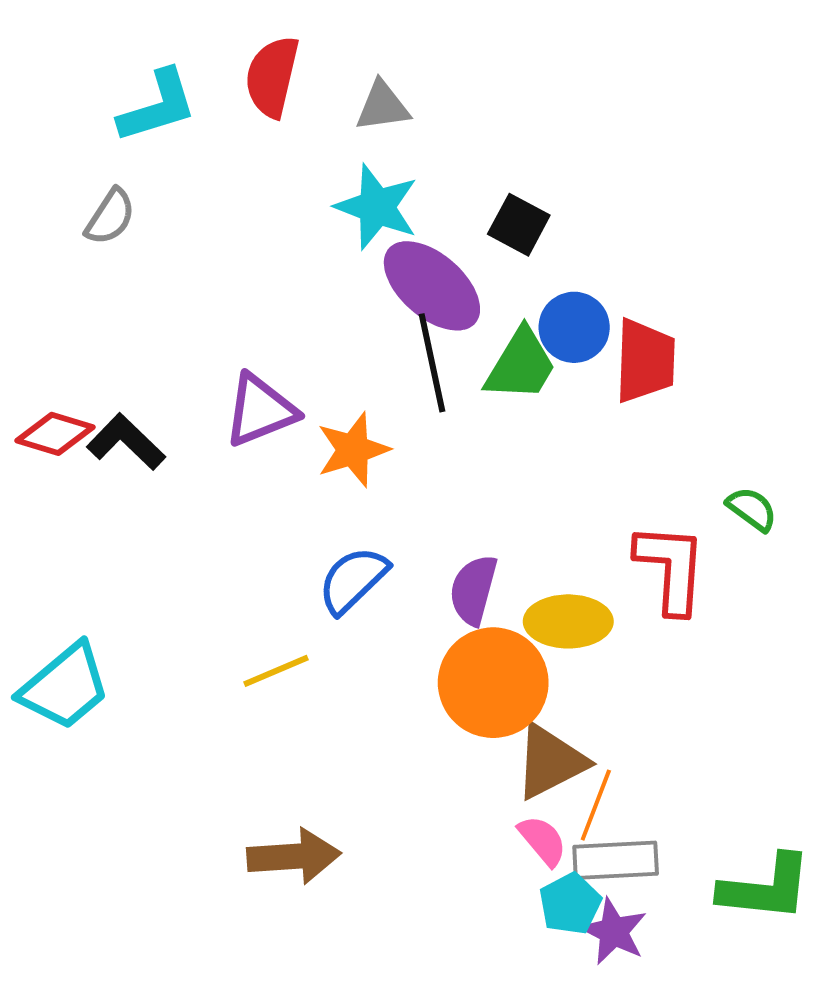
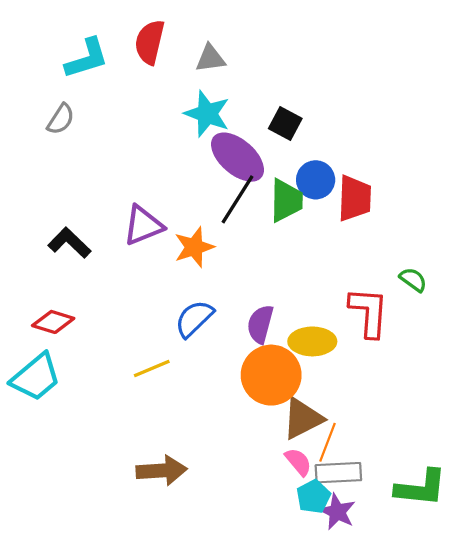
black line: (432, 363) -> (238, 199), turned 44
green trapezoid: (521, 365) -> (286, 200), turned -30
red diamond: (55, 434) -> (53, 322), moved

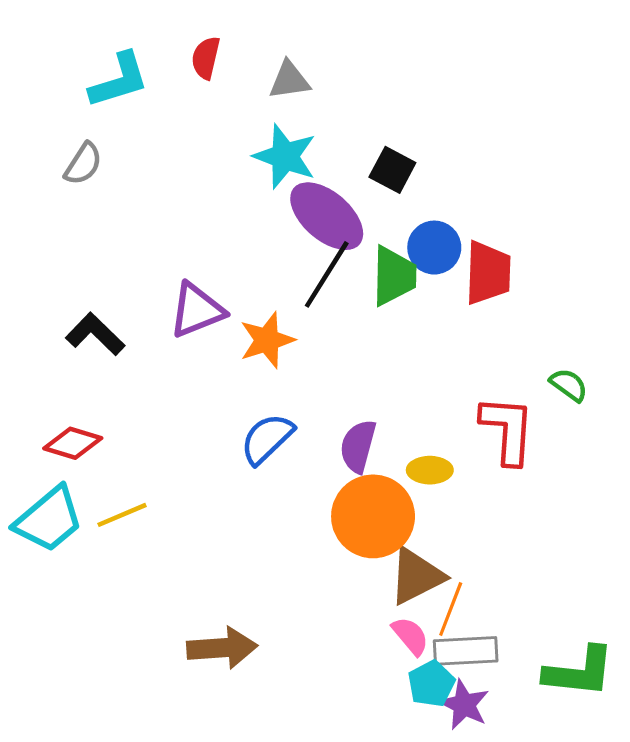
red semicircle: (150, 42) -> (206, 58), size x0.7
yellow ellipse: (312, 341) -> (430, 470), size x0.7
yellow line: (152, 369) -> (122, 515), moved

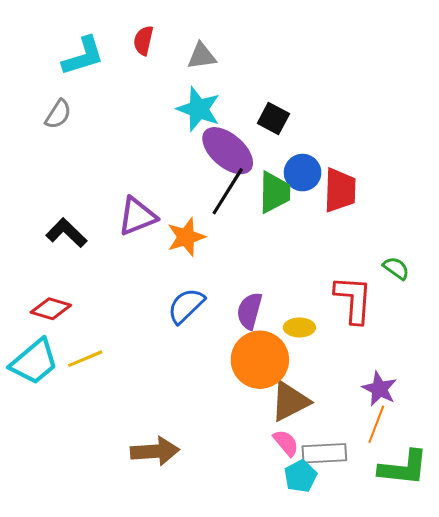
orange line: (451, 609) -> (376, 424), moved
purple star: (464, 705) -> (379, 389), moved

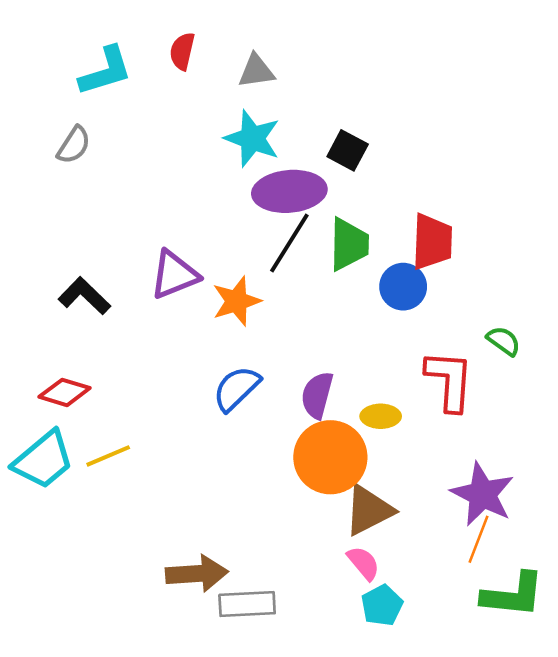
purple ellipse: (228, 151) -> (289, 191), turned -46
blue circle: (303, 173) -> (403, 287), moved
purple star: (379, 389) -> (482, 494), size x1.4
gray rectangle: (324, 453) -> (247, 604), moved

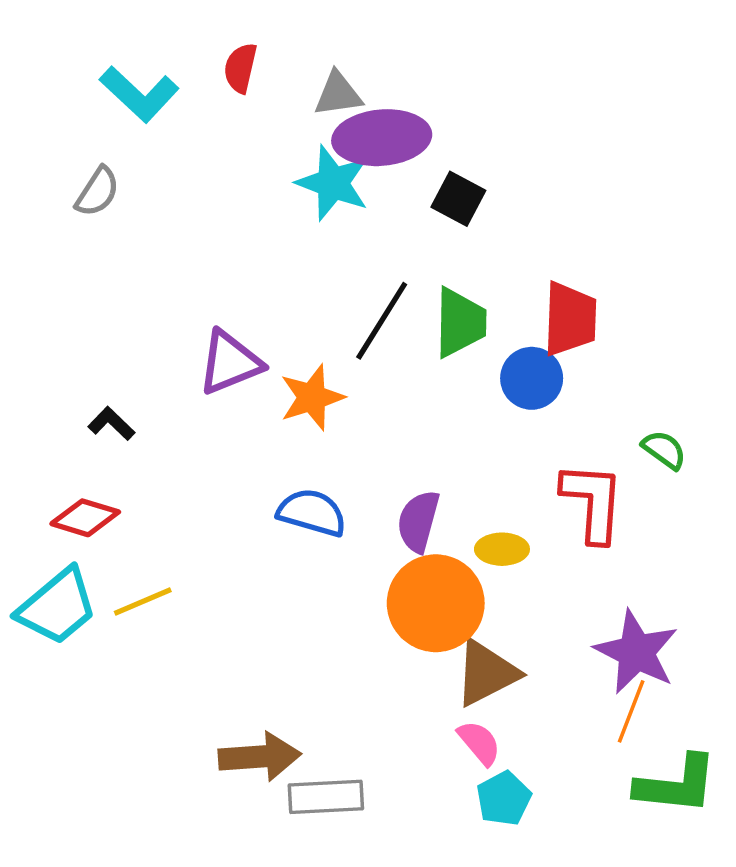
cyan L-shape: (106, 71) -> (139, 94), turned 60
purple ellipse: (289, 191) -> (382, 138), moved
black L-shape: (84, 296) -> (111, 424), moved, size x0.7
blue semicircle: (236, 388) -> (312, 513), turned 60

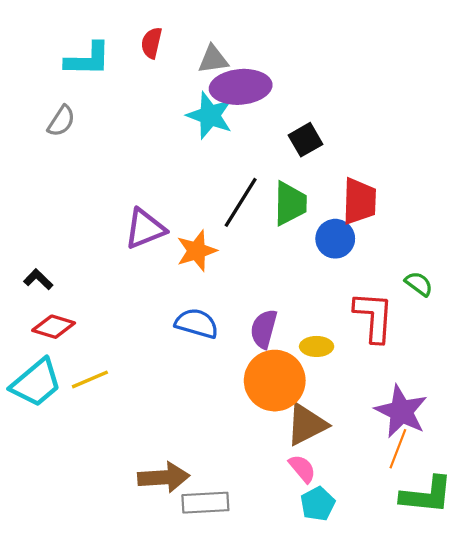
cyan L-shape: (139, 94) -> (88, 59), turned -42
black square: (458, 199) -> (306, 140), moved, turned 32
black L-shape: (111, 424) -> (38, 279), moved

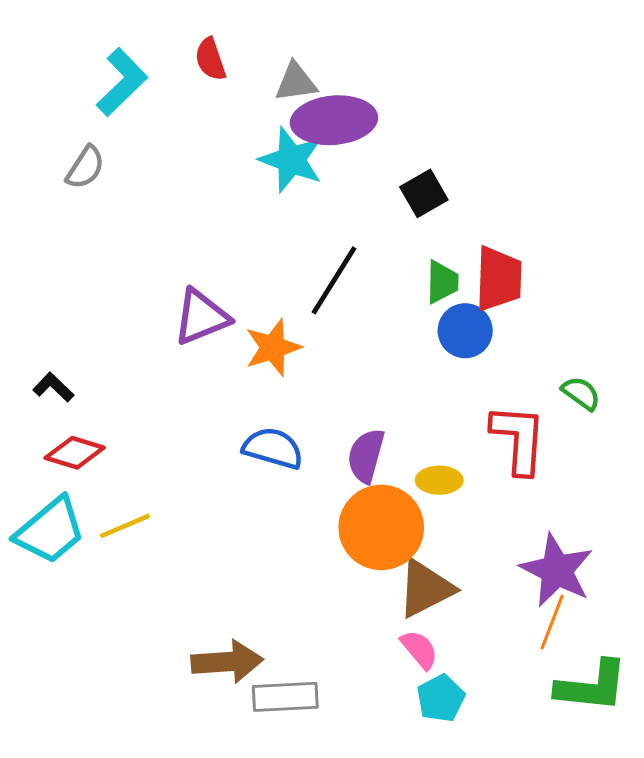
red semicircle: (152, 43) -> (210, 59), turned -32
cyan L-shape: (88, 59) -> (122, 82), turned -45
green trapezoid: (290, 203) -> (442, 282), moved, size x0.7

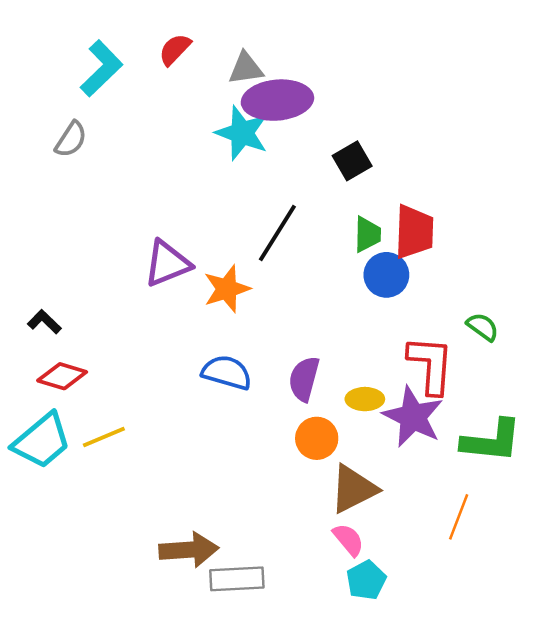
red semicircle: (210, 59) -> (175, 49), turned 63
orange circle: (381, 527) -> (317, 438), size x0.6
purple star: (557, 570) -> (413, 417), moved
green L-shape: (592, 686) -> (492, 441), moved

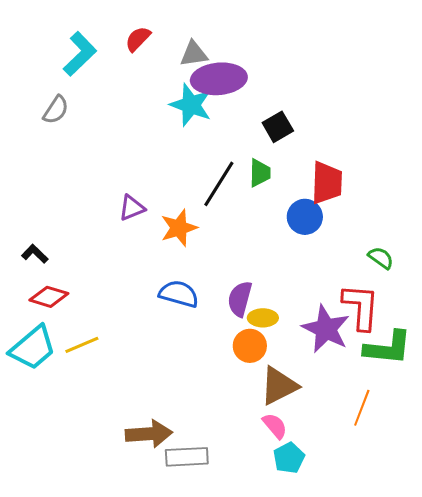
green trapezoid: (367, 234) -> (260, 173), moved
purple triangle: (167, 263) -> (132, 208), size x0.7
red L-shape: (431, 365) -> (361, 307), moved
yellow ellipse: (365, 399) -> (263, 318), moved

